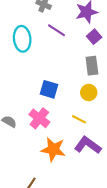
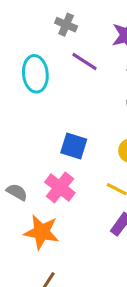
orange star: (53, 149) -> (41, 232), moved

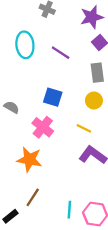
purple line: (85, 62) -> (61, 53), moved
gray semicircle: (17, 192) -> (12, 107), moved

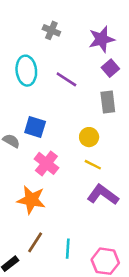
blue square: (53, 97) -> (35, 127), moved
yellow circle: (94, 100) -> (89, 137), moved
cyan line: (69, 210) -> (68, 249), moved

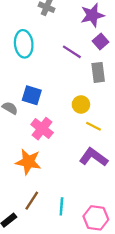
purple line: (66, 79) -> (72, 52), moved
yellow line: (93, 165) -> (94, 126), moved

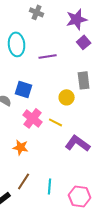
purple line: (72, 52) -> (48, 56), moved, turned -42
gray rectangle: (98, 72) -> (84, 80), moved
yellow line: (94, 126) -> (56, 122), moved
orange star: (28, 162) -> (21, 147), size x0.7

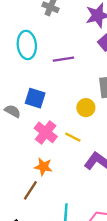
orange star: (21, 147) -> (43, 167), moved
brown line: (24, 181) -> (30, 190), moved

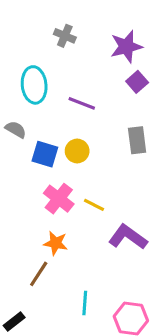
purple line: (63, 59) -> (82, 103), turned 30
yellow circle: (86, 108) -> (77, 151), moved
gray semicircle: (13, 111) -> (16, 129), moved

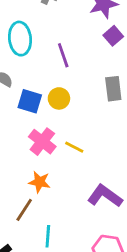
purple line: (82, 103) -> (63, 55), turned 50
purple L-shape: (128, 237) -> (105, 196), moved
cyan line: (85, 303) -> (48, 236), moved

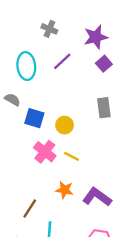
purple line: (63, 55) -> (62, 61), moved, turned 66
yellow circle: (59, 98) -> (65, 125), moved
orange star: (39, 182) -> (65, 190), moved

